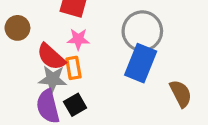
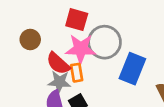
gray circle: (142, 31) -> (105, 42), moved
pink star: (78, 39) -> (81, 49), size x1.6

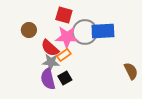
blue rectangle: (132, 69) -> (103, 31), moved, turned 65
orange rectangle: (77, 73) -> (64, 55), turned 64

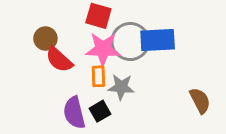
red semicircle: (50, 48) -> (59, 60), moved
orange rectangle: (64, 55) -> (98, 76), turned -56
gray star: (51, 62) -> (121, 87), moved

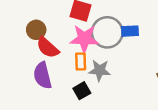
blue rectangle: (158, 40) -> (130, 31), size x0.6
purple semicircle: (74, 113) -> (43, 75), moved

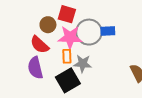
brown circle: (36, 30) -> (48, 25), moved
black square: (82, 91) -> (68, 80), size x1.6

